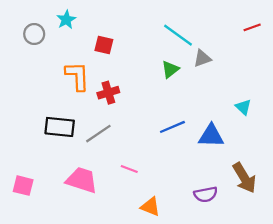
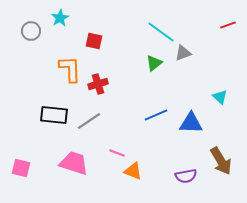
orange triangle: (150, 207) -> (133, 171), moved

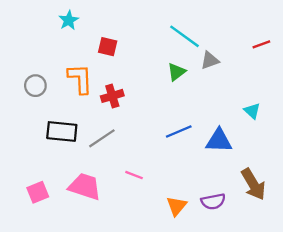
red line: (228, 25) -> (261, 44), moved
gray circle: (31, 31) -> (35, 86), moved
pink square: (21, 168) -> (38, 192), moved, turned -36
orange triangle: (133, 171) -> (176, 206), moved, turned 48

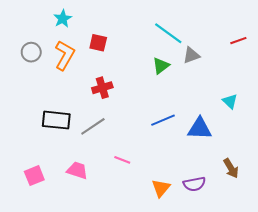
orange L-shape: (80, 79) -> (65, 55), moved, turned 32
gray circle: (35, 86) -> (31, 52), moved
brown arrow: (253, 184) -> (231, 168), size x0.7
pink trapezoid: (85, 187) -> (77, 170), size x0.7

